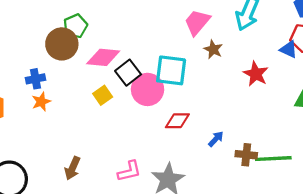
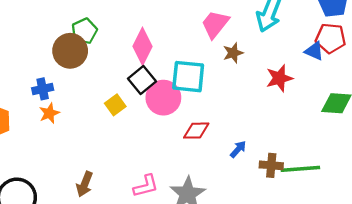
brown star: (213, 49) -> (233, 53), turned 30
pink diamond: (103, 57) -> (143, 46), moved, turned -68
red star: (256, 74) -> (279, 78), turned 30

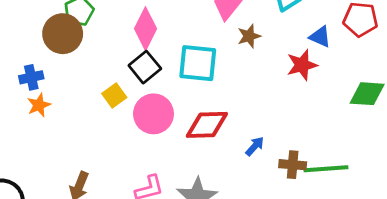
blue triangle: (314, 51) -> (320, 37), moved
pink circle: (163, 98) -> (153, 114), moved
red diamond: (196, 131) -> (207, 125), size x1.4

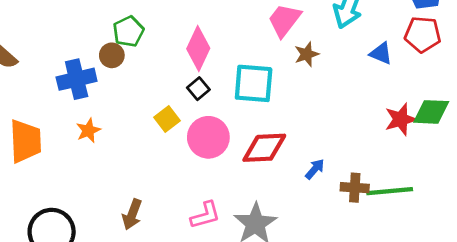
brown circle: (63, 34) -> (112, 55), size x0.6
red star: (302, 65) -> (401, 119), moved
black square: (145, 67) -> (198, 89), size x0.7
blue cross: (31, 77) -> (77, 79), moved, size x1.5

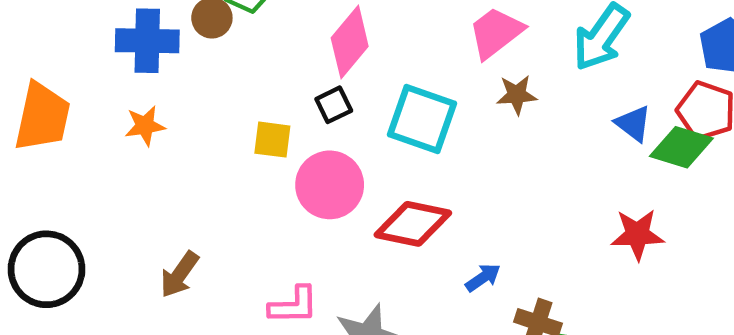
green diamond: (431, 112) -> (681, 147), moved
yellow square: (167, 119) -> (272, 140), turned 30

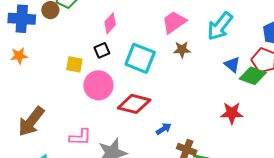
pink diamond: (350, 42) -> (110, 23), size x0.7
brown arrow: (179, 275) -> (31, 121), size x1.5

